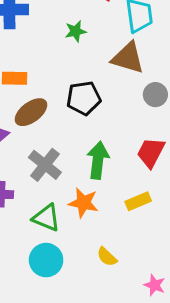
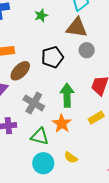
gray circle: (155, 95) -> (87, 50), moved
orange star: (83, 203) -> (62, 124), turned 30
yellow semicircle: (107, 257) -> (71, 157), moved

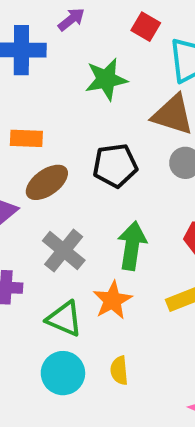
green star: (41, 15) -> (106, 79), size x1.5
yellow semicircle: (71, 157) -> (119, 370), turned 40

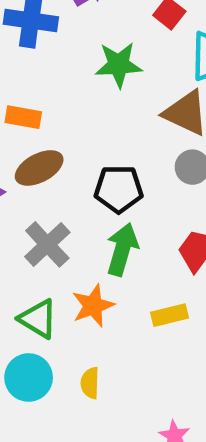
black pentagon: (115, 166) -> (119, 189), moved

